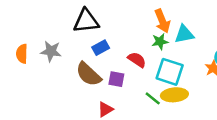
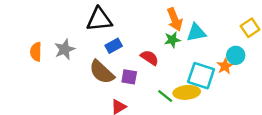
gray star: (51, 51) -> (65, 49), turned -30
cyan square: (170, 72) -> (201, 76), moved

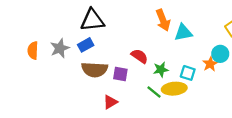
green star: (172, 40) -> (161, 70), moved
blue rectangle: (114, 46) -> (86, 45), moved
brown semicircle: (102, 72) -> (95, 70), turned -40
cyan square: (201, 76) -> (188, 73), size x0.6

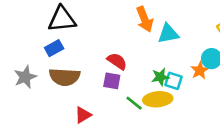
gray star: (60, 48) -> (25, 77), moved
green star: (161, 70) -> (160, 77), moved
purple square: (120, 74) -> (112, 81), moved

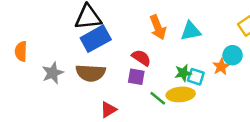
orange arrow: (145, 19) -> (158, 27), moved
blue rectangle: (54, 48) -> (96, 39), moved, size x1.6

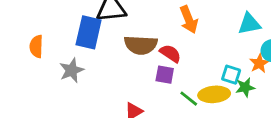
cyan triangle: (191, 31) -> (249, 24), moved
blue rectangle: (96, 39) -> (89, 32), moved, turned -48
brown semicircle: (91, 73) -> (141, 45), moved
green star: (183, 73) -> (245, 87), moved

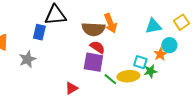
blue rectangle: (89, 32) -> (39, 32), size x0.7
brown semicircle: (141, 45) -> (93, 29), moved
purple square: (165, 75) -> (93, 62), size x1.5

